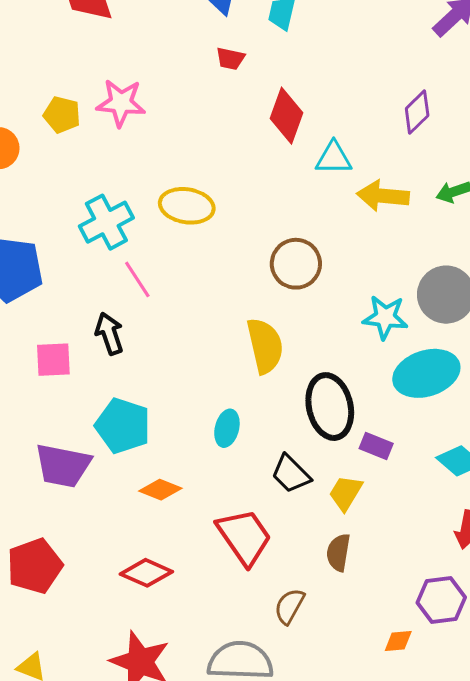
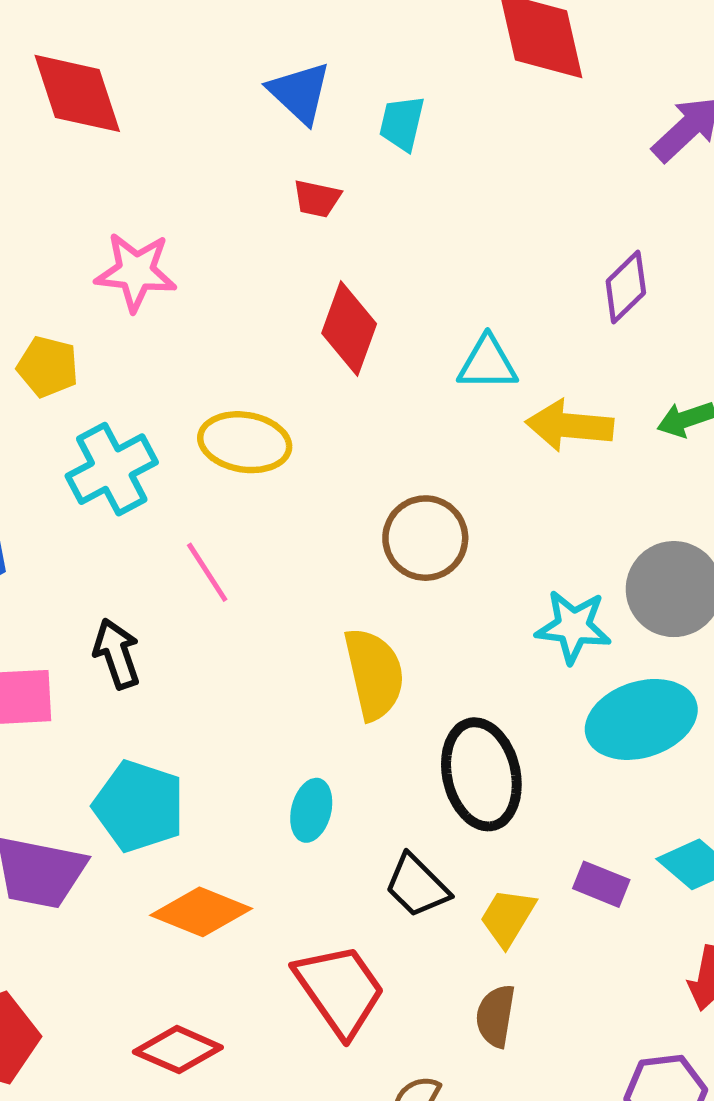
yellow pentagon: (62, 115) -> (48, 367), moved
red diamond: (286, 116) -> (349, 329), moved
pink line: (137, 279) -> (207, 572), moved
purple rectangle: (376, 446) -> (601, 884), moved
orange diamond: (160, 490) -> (201, 912), size x1.4

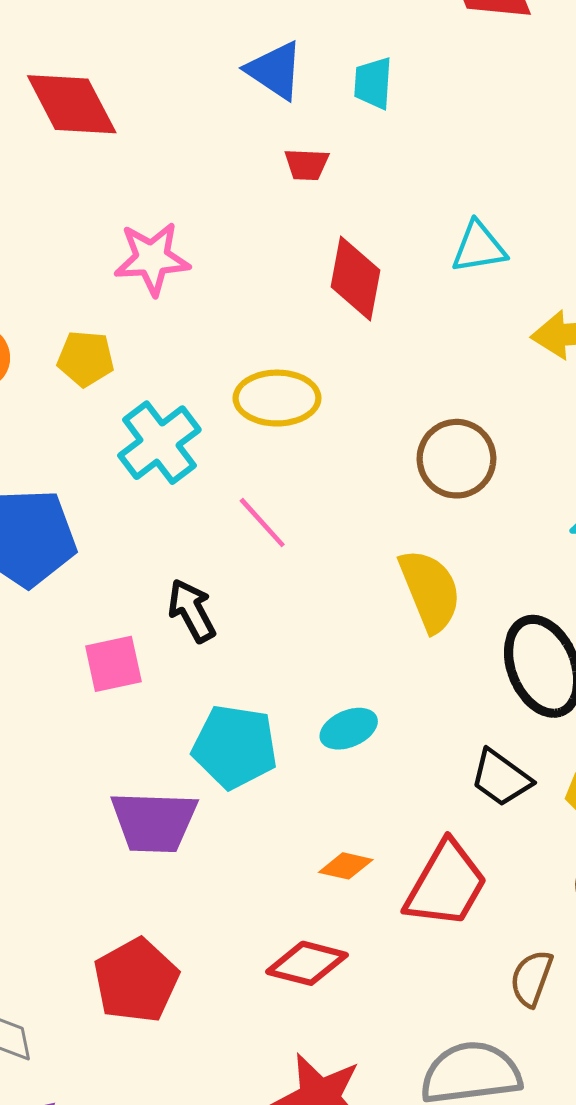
cyan triangle: (488, 363) -> (479, 247), moved
cyan ellipse: (311, 810) -> (349, 729), moved, turned 62
orange diamond: (201, 912) -> (346, 866), moved, size x0.6
red trapezoid: (340, 990) -> (446, 885), turned 74

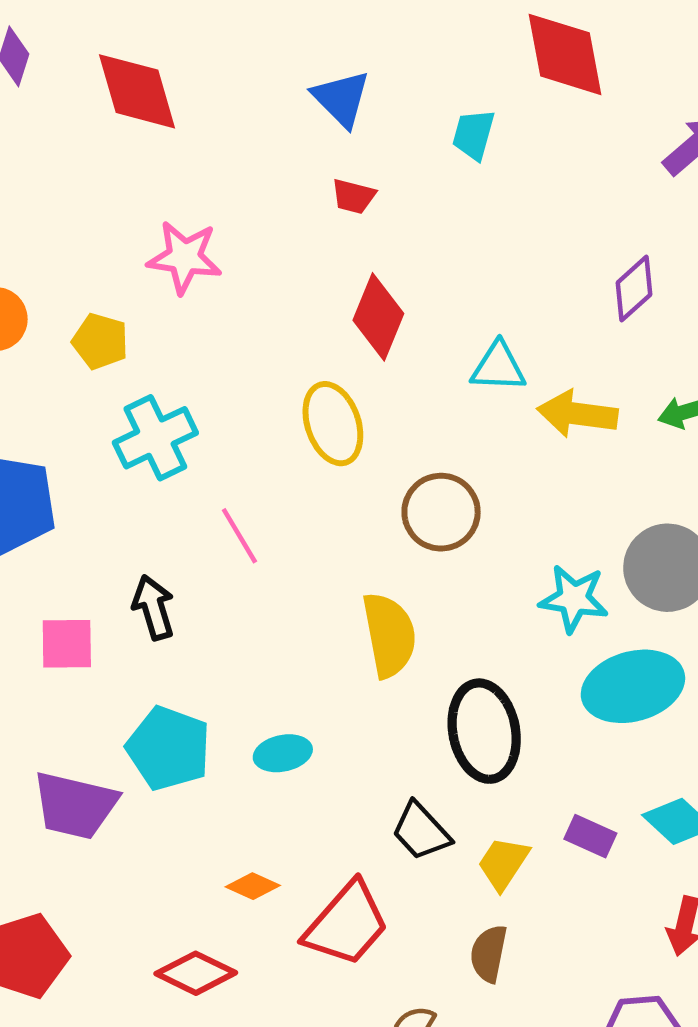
cyan trapezoid: (373, 83) -> (473, 135), moved
cyan triangle: (479, 247) -> (498, 367), moved
yellow ellipse: (277, 398) -> (333, 424), moved, turned 60

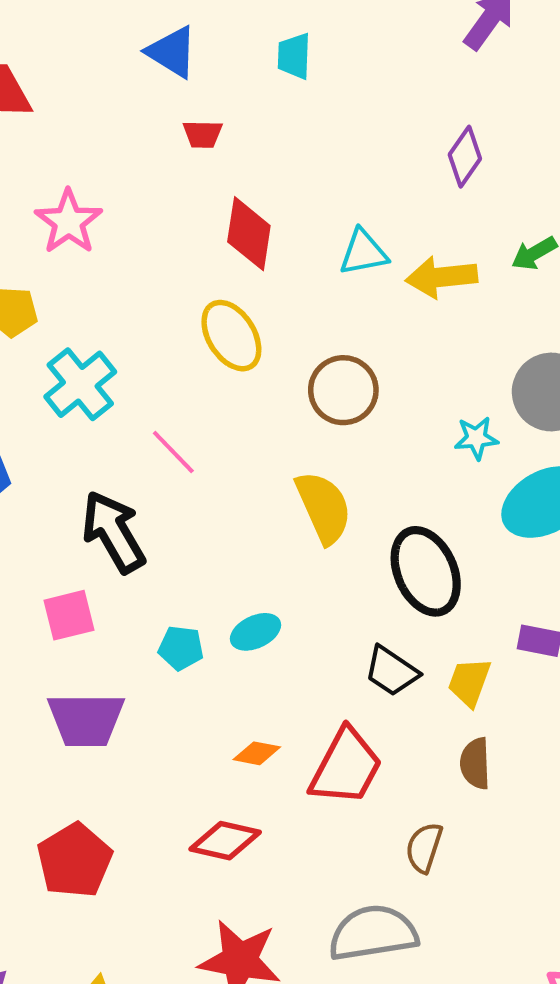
pink star: (184, 257) -> (69, 222), turned -30
cyan star: (574, 599) -> (476, 438), size x0.7
black arrow: (153, 607) -> (113, 532), size x1.5
pink square: (67, 644) -> (69, 615), moved
cyan pentagon: (169, 748) -> (181, 648), moved, size x0.6

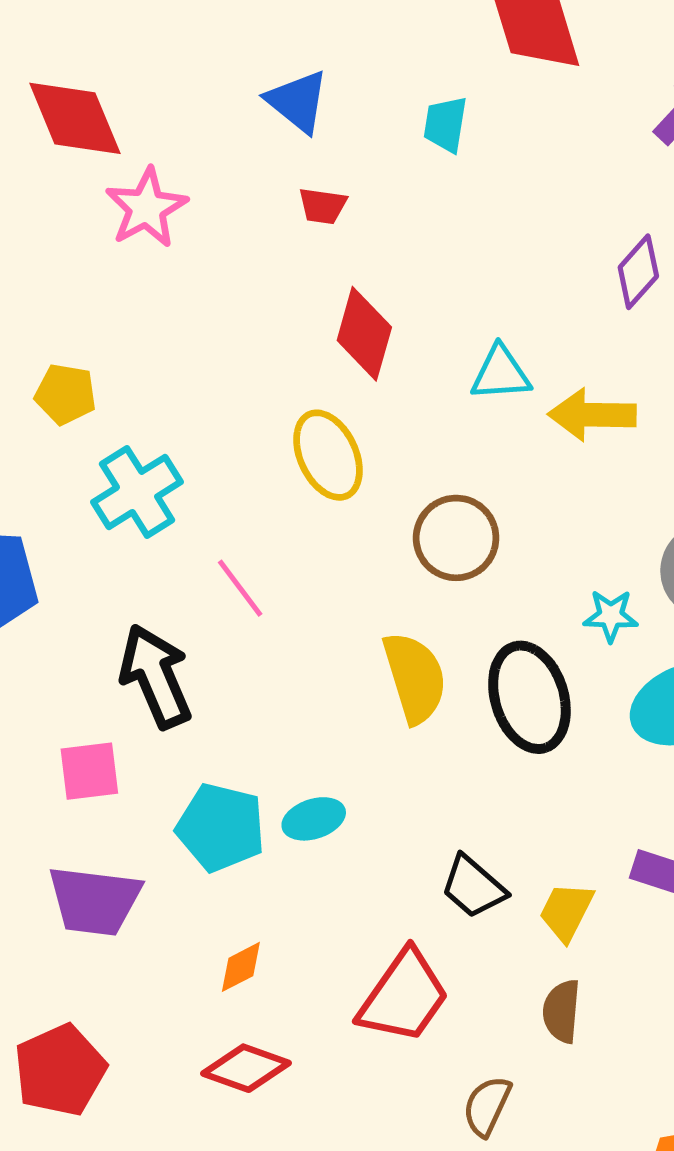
pink star: (69, 222) -> (146, 208), moved
black ellipse: (426, 571) -> (529, 697), moved
cyan pentagon: (181, 648) -> (221, 827), size x1.6
orange diamond: (257, 753) -> (241, 967), moved, turned -45

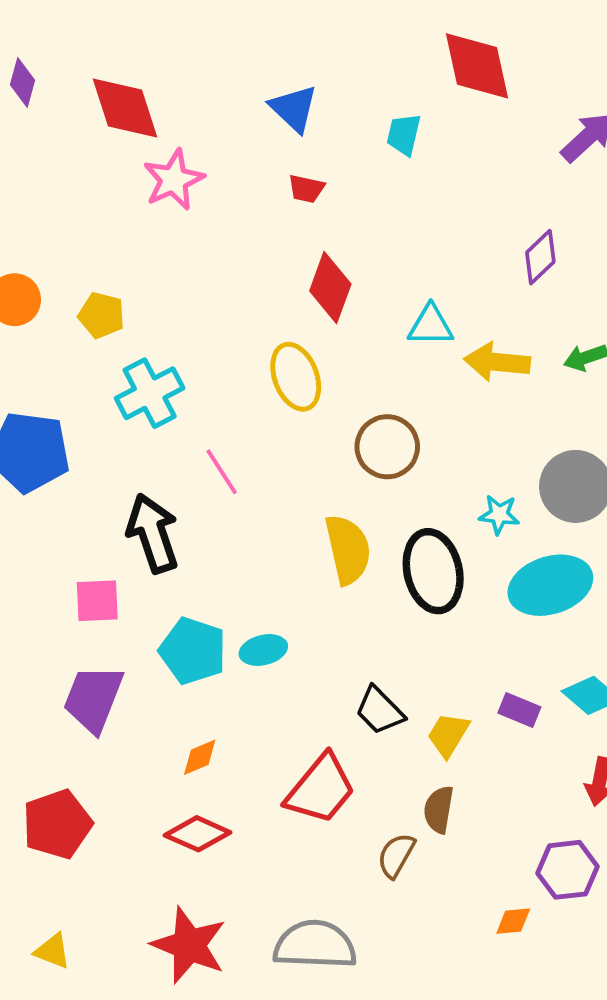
purple trapezoid: (95, 901) -> (93, 699), turned 100
brown semicircle: (487, 1106) -> (396, 855), moved

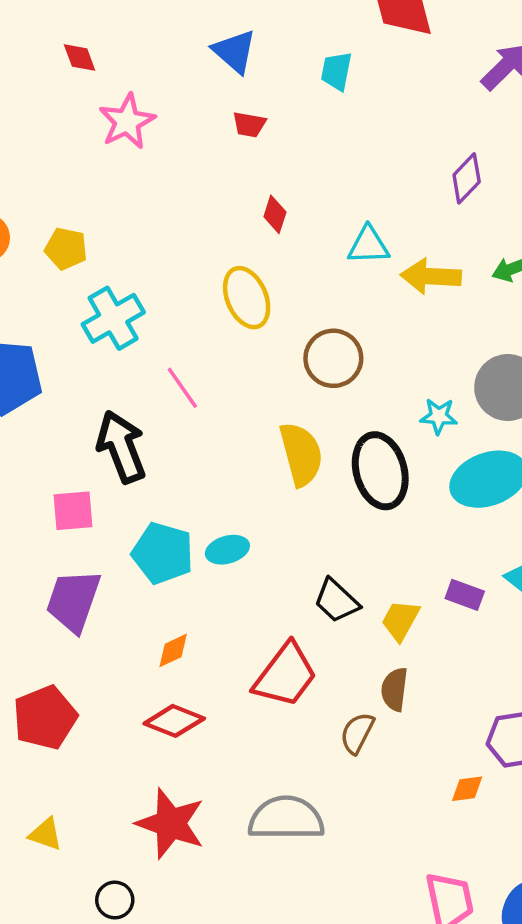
red diamond: (125, 108) -> (80, 57), size x0.5
red diamond: (330, 287) -> (275, 214), size x0.6

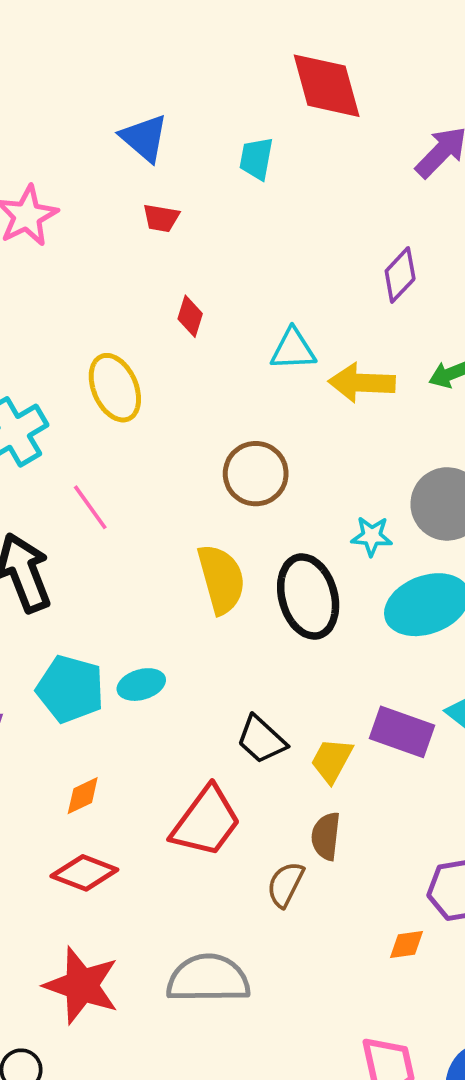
yellow ellipse: (247, 298) -> (115, 388), moved
purple rectangle: (465, 595) -> (402, 732), size x1.5

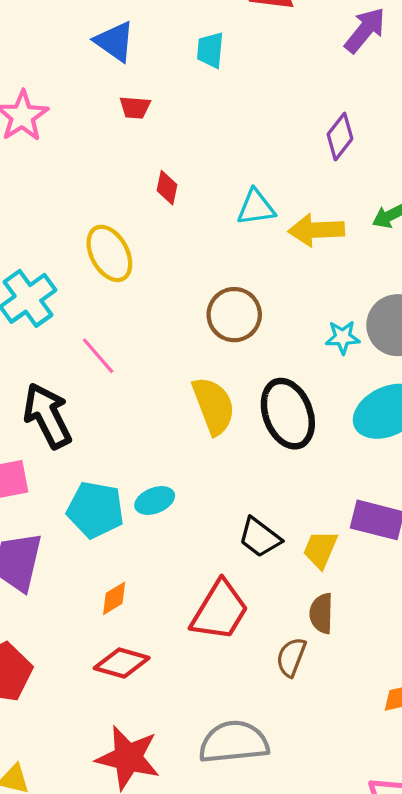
cyan star: (372, 536) -> (343, 337), moved

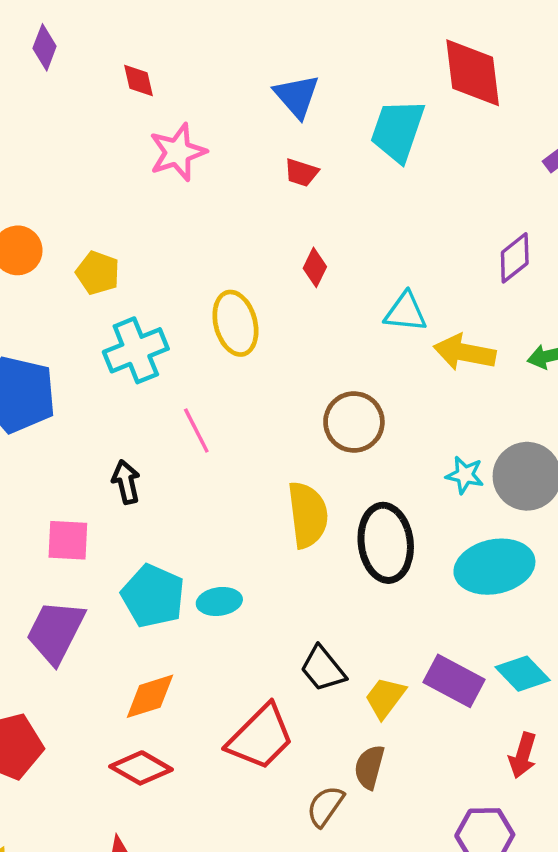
cyan trapezoid: (210, 50) -> (398, 131), size x1.6
black arrow: (47, 416) -> (126, 482), size x0.6
orange diamond: (114, 598) -> (150, 696), size x1.4

